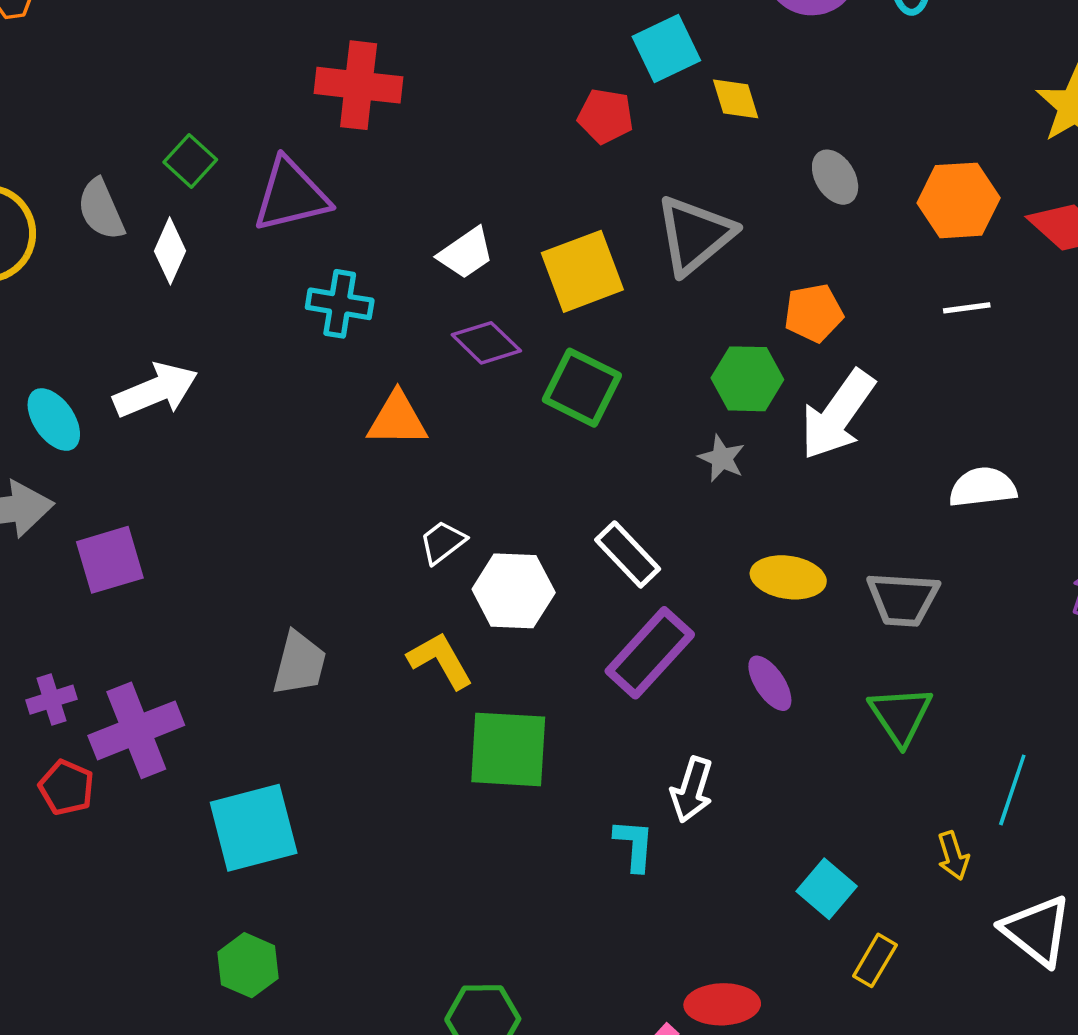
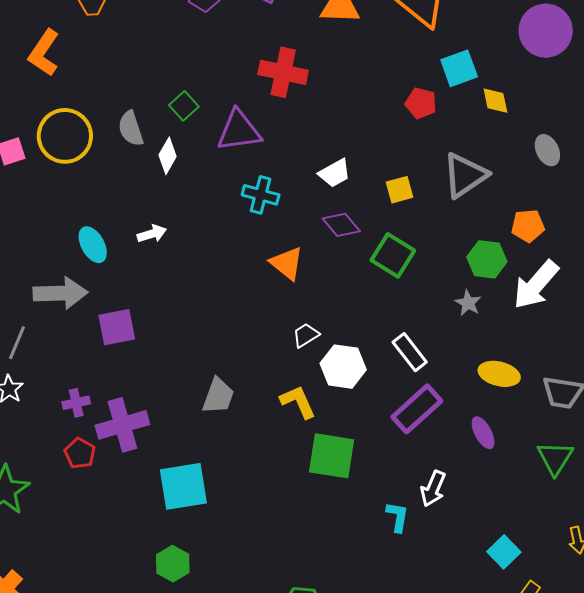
yellow square: (582, 271) -> (400, 190), size x0.6
white arrow: (156, 390) -> (152, 234), size x0.6
orange triangle: (397, 419) -> (287, 263), turned 33

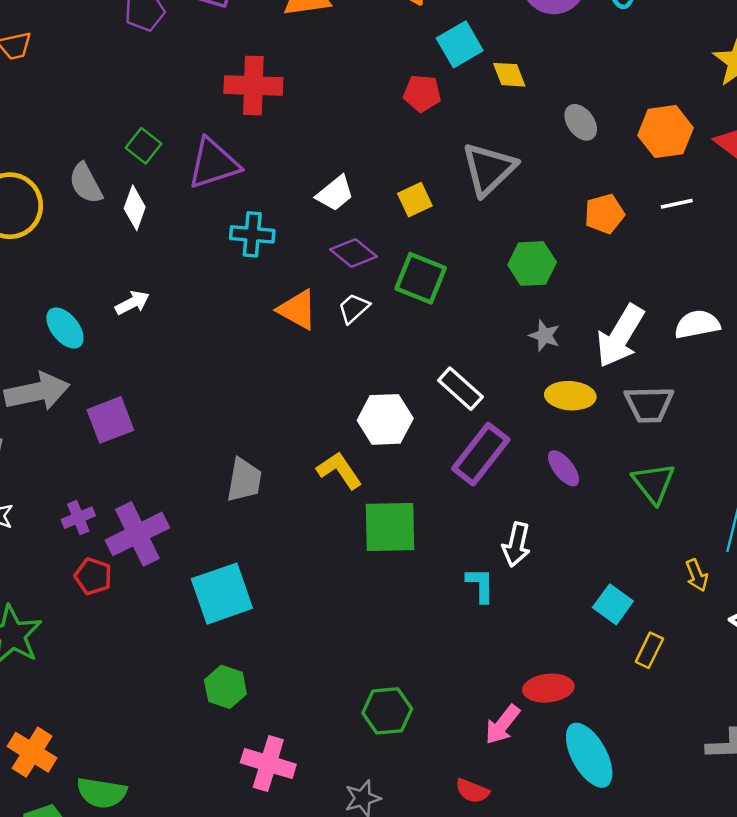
orange pentagon: (528, 226) -> (604, 214), moved
white arrow: (536, 285) -> (620, 336), moved
gray star: (468, 303) -> (545, 336), moved
white trapezoid: (306, 335) -> (354, 308), moved

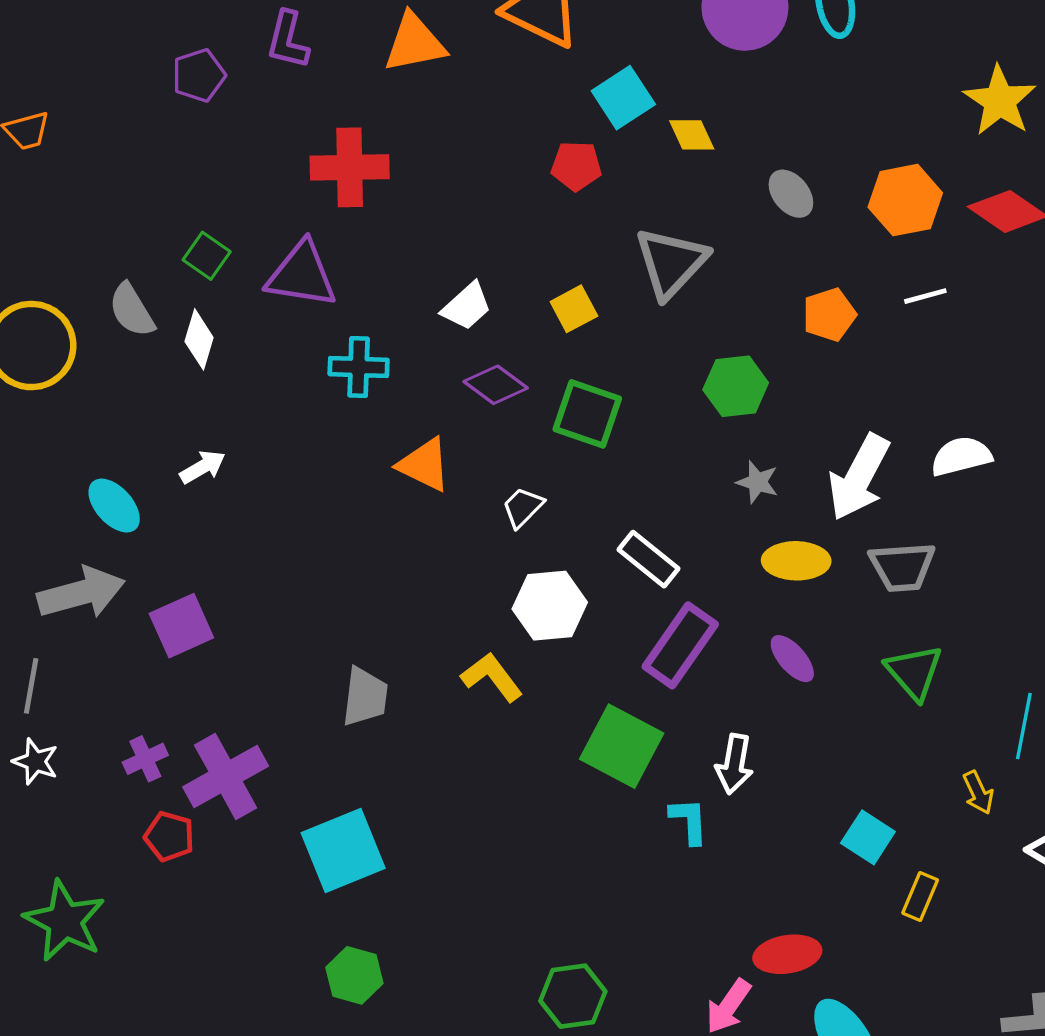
purple triangle: (214, 163) -> (302, 275), turned 30
white trapezoid: (354, 308) -> (523, 507), moved
green square: (390, 527) -> (622, 746), moved, turned 32

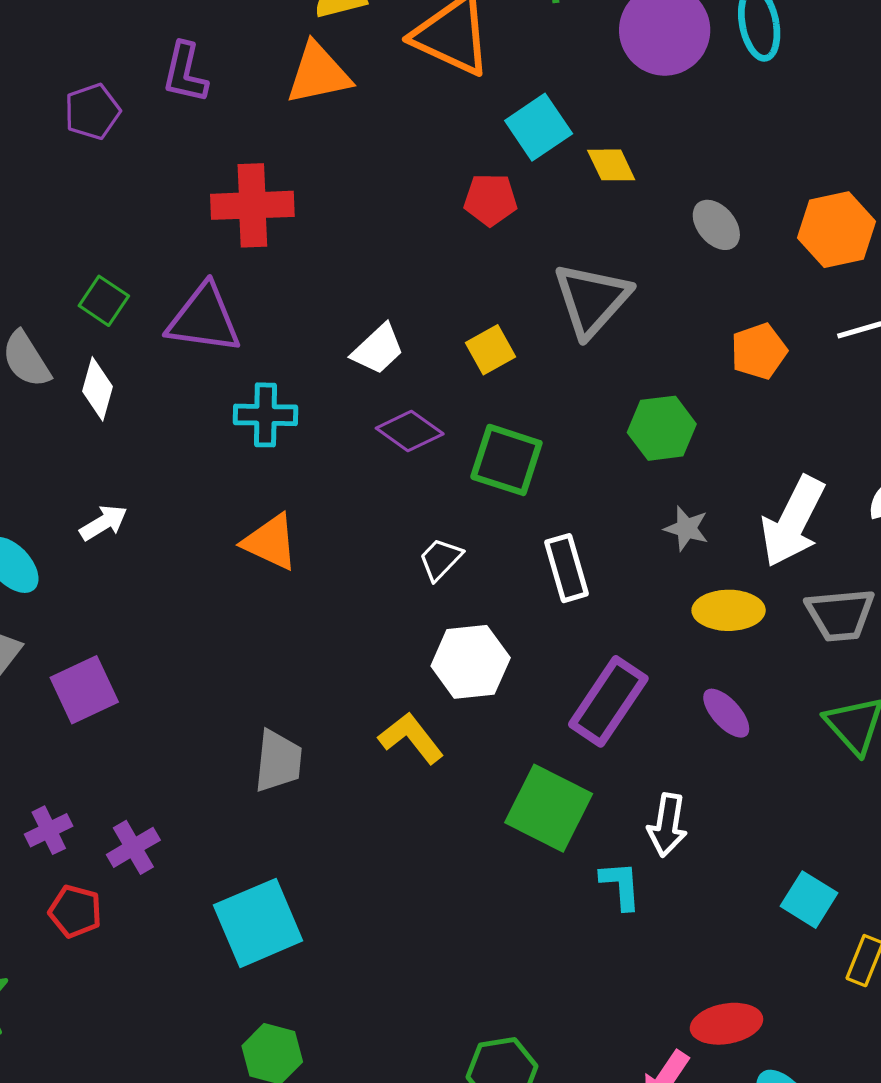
orange triangle: (424, 465) -> (270, 542), moved
white rectangle: (648, 559) -> (566, 568), moved, turned 36
purple cross: (226, 777) -> (133, 847), size x0.6

